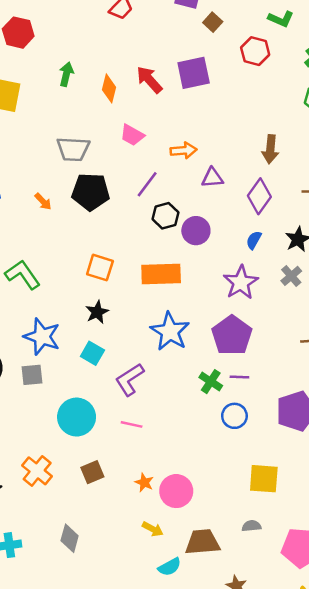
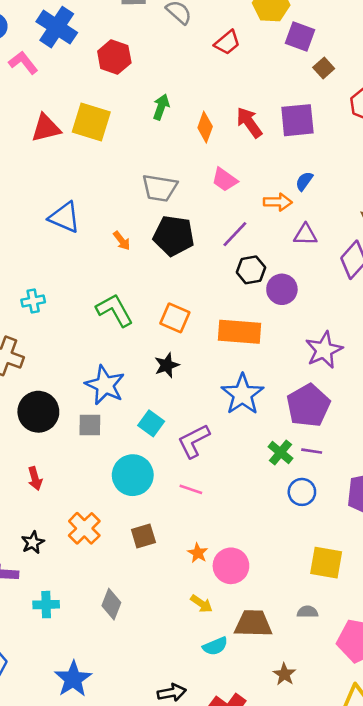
blue semicircle: (254, 240) -> (304, 181), moved
green L-shape: (23, 275) -> (115, 310), moved
cyan square: (92, 353) -> (151, 423), moved

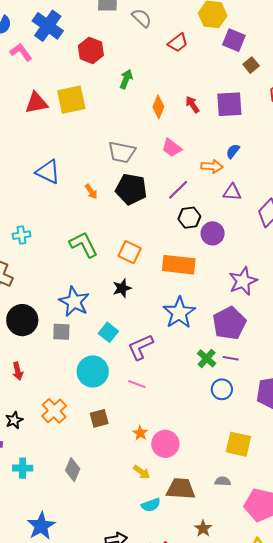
green arrow: (161, 107) -> (126, 79), moved
yellow square: (91, 122) -> (71, 100), turned -32
red arrow: (249, 122) -> (192, 105), size x0.7

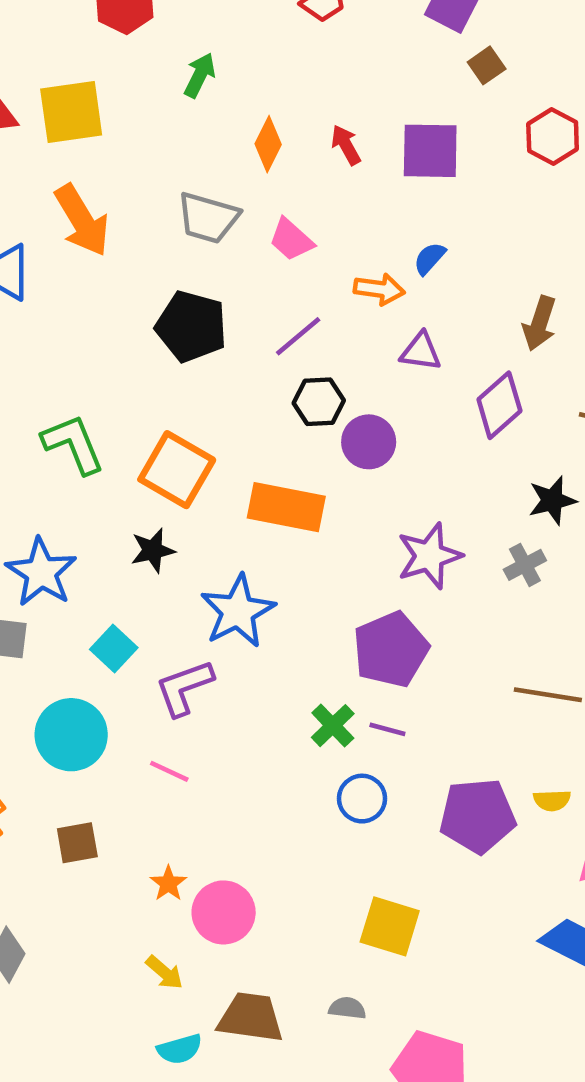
gray trapezoid: (122, 152) -> (208, 218), moved
orange arrow: (91, 191) -> (82, 220), moved, size x2.0
orange square: (130, 252) -> (177, 470), size x1.4
blue star: (179, 313) -> (238, 611), moved

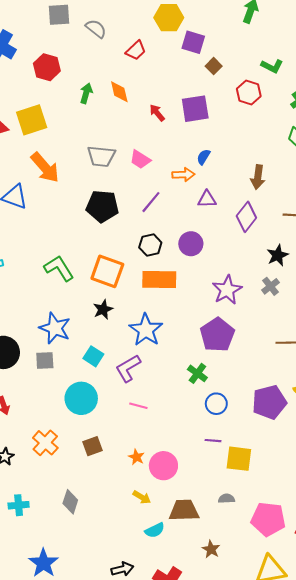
orange diamond: (268, 144) -> (119, 92), moved, turned -30
black hexagon: (319, 402) -> (150, 245), moved
purple line: (387, 729) -> (213, 441), moved
pink line: (169, 771) -> (138, 406), moved

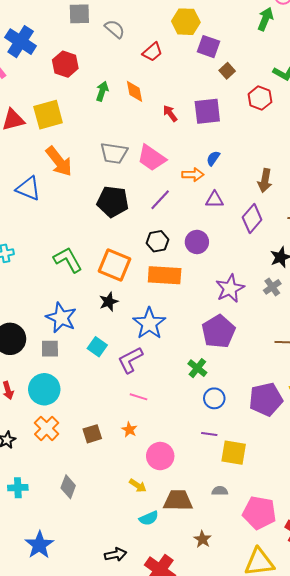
pink trapezoid: (140, 159) -> (152, 158), size x1.4
cyan circle: (81, 398) -> (44, 389), moved
orange star: (136, 457) -> (129, 430), moved

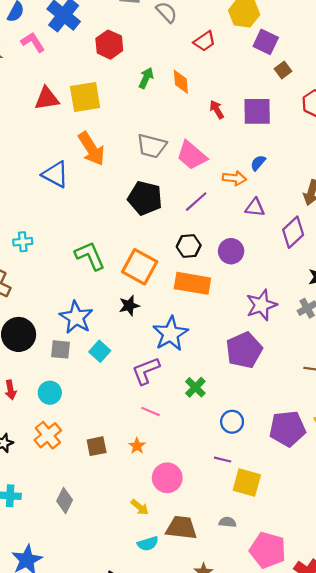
cyan square: (97, 347) -> (100, 351), moved
green cross: (197, 368) -> (195, 387), moved
cyan circle: (44, 389) -> (50, 393), size x0.7

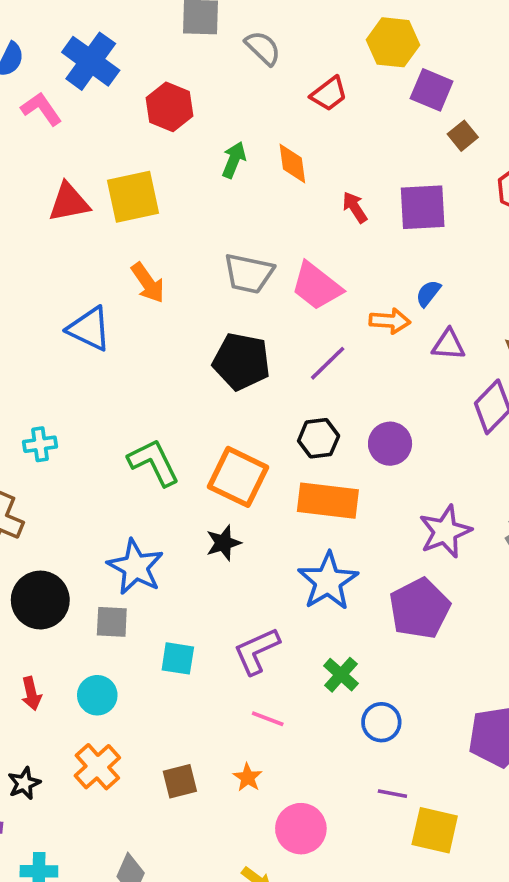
orange arrow: (91, 149) -> (148, 283), size x0.7
purple triangle: (255, 207) -> (448, 345), moved
blue star: (170, 334) -> (328, 581), moved
cyan square: (100, 351) -> (178, 658), moved, turned -30
blue circle: (232, 422) -> (381, 722), moved

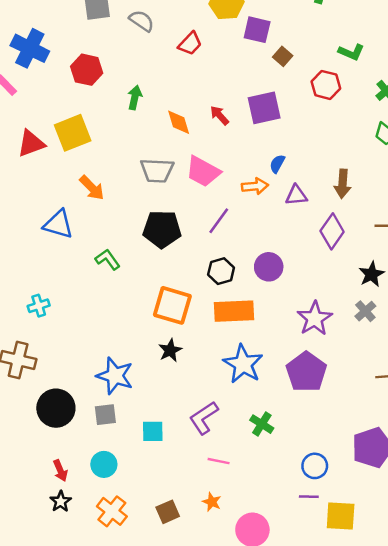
orange diamond: (292, 163) -> (179, 122), moved
green L-shape: (154, 462) -> (108, 259), moved, size x0.7
blue circle: (381, 722) -> (315, 466), moved
black star: (24, 783) -> (61, 501), moved

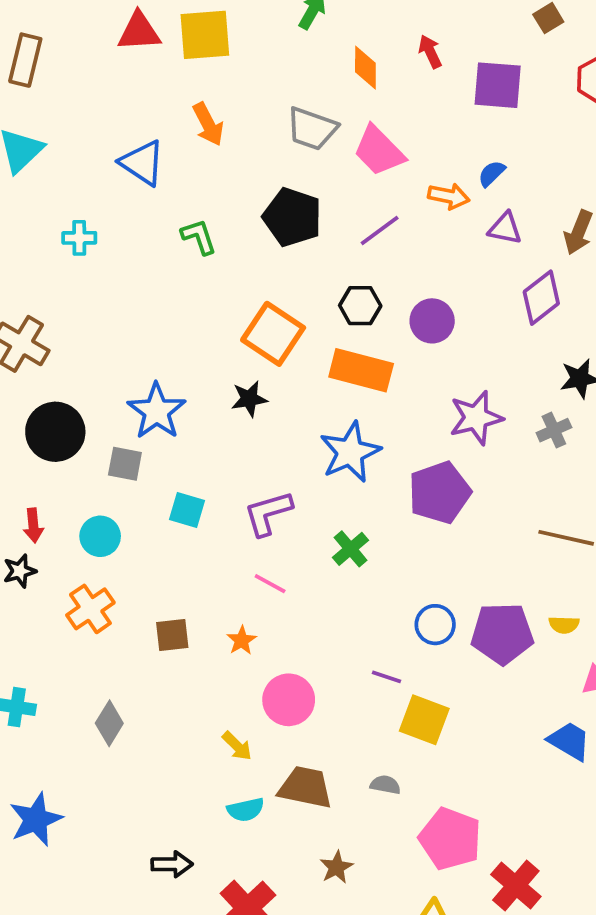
red arrow: (220, 115) -> (430, 52), moved
cyan cross: (39, 306) -> (79, 238), moved
blue circle: (315, 466) -> (435, 625), moved

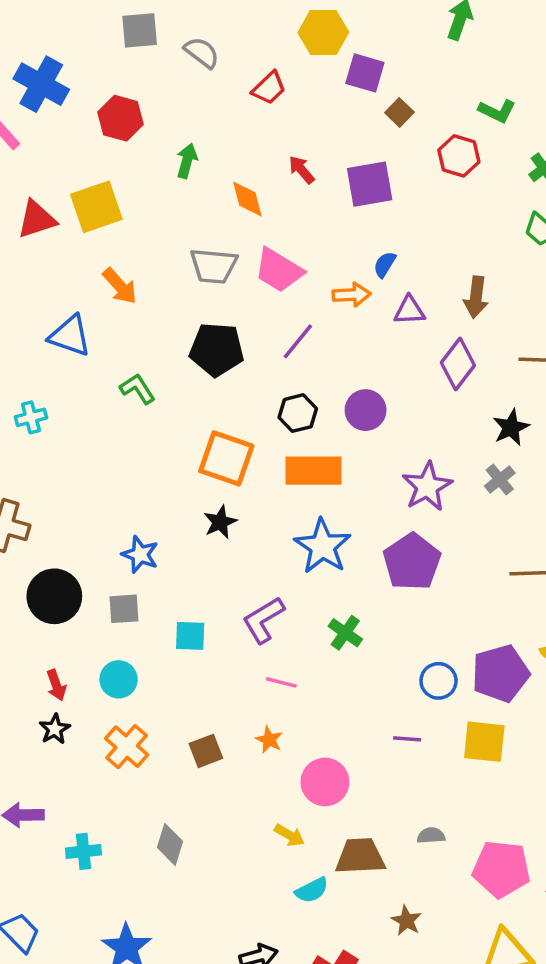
blue star: (157, 411) -> (140, 554), size x0.7
yellow square: (424, 720) -> (484, 742), moved

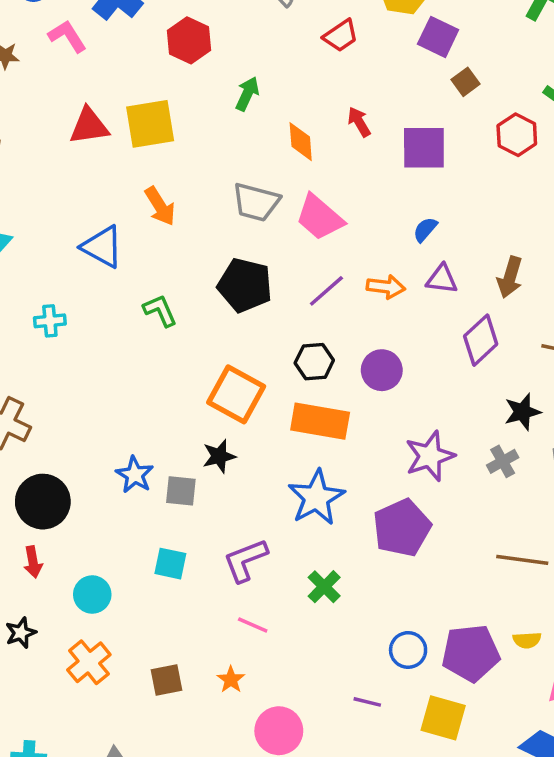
orange arrow: (352, 295) -> (386, 287), moved
gray square: (124, 609) -> (181, 491), moved
red arrow: (56, 685) -> (33, 562), moved

